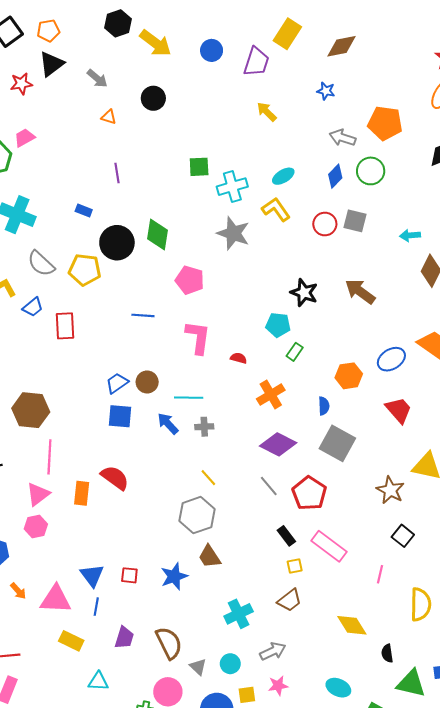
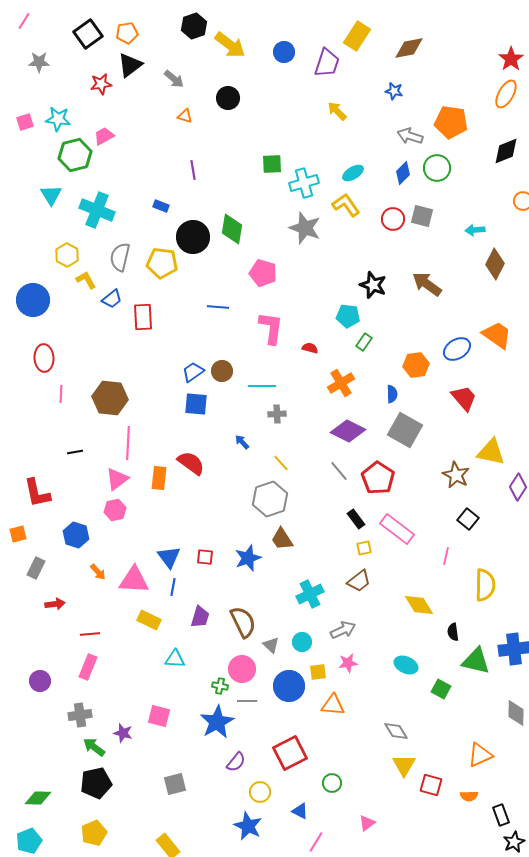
gray semicircle: (41, 264) -> (120, 257), turned 60
blue arrow: (168, 424) -> (242, 442), moved, size x0.7

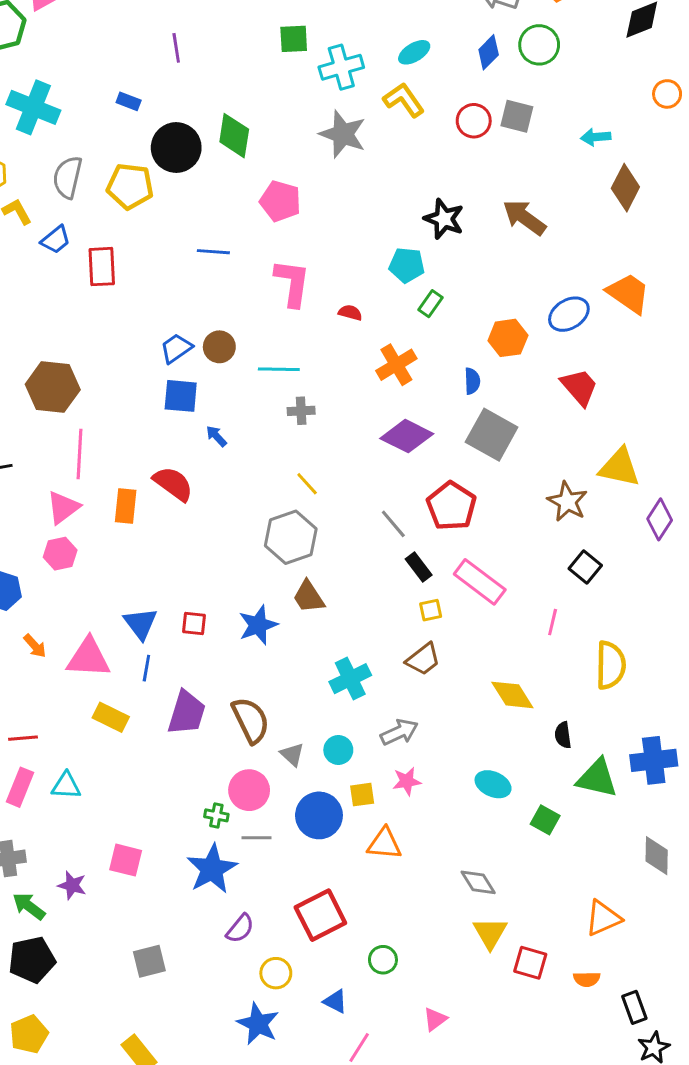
blue arrow: (242, 442) -> (216, 436), moved
gray line: (339, 471) -> (393, 524), moved
purple trapezoid: (200, 617) -> (187, 713), size x1.4
cyan triangle: (175, 659) -> (66, 786), moved

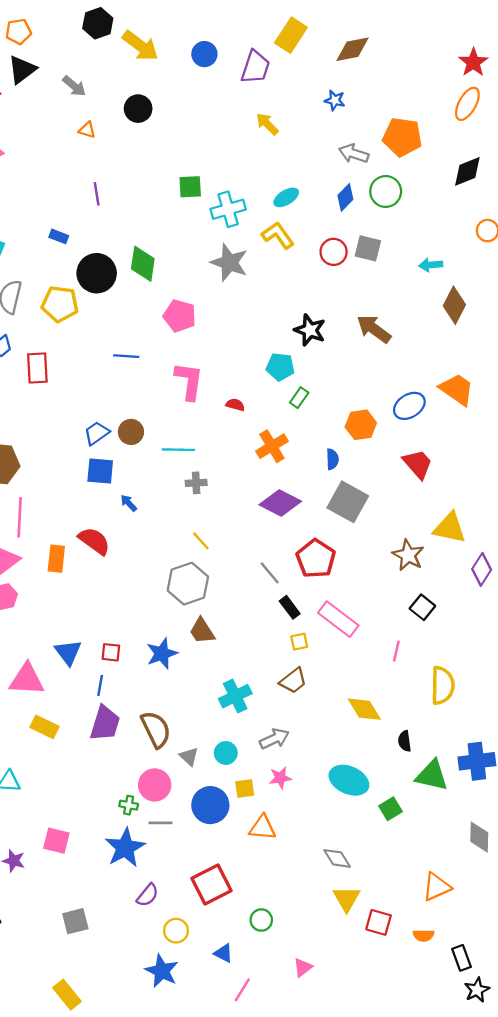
blue line: (146, 668) -> (100, 685), moved
cyan ellipse: (493, 784) -> (349, 780), size x1.4
green square: (545, 820) -> (390, 809), turned 30

